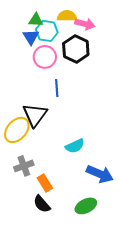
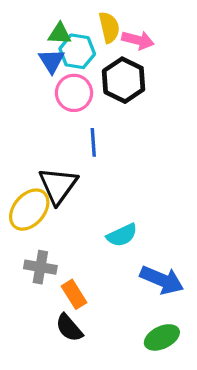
yellow semicircle: (67, 16) -> (109, 27), turned 78
gray cross: (24, 166) -> (40, 267), turned 30
green ellipse: (86, 206) -> (162, 337), moved

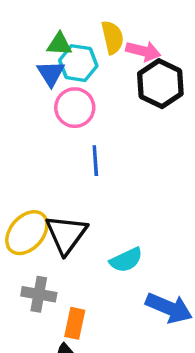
black hexagon: (124, 80) -> (160, 84), moved
black triangle: (58, 186) -> (66, 234), moved
orange rectangle: (74, 294) -> (75, 323), turned 44

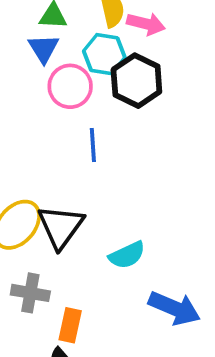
cyan hexagon: (78, 63) -> (104, 54), moved
black hexagon: (160, 84) -> (136, 81), moved

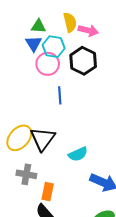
cyan hexagon: (104, 54) -> (54, 47), moved

